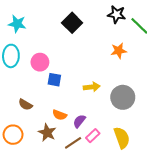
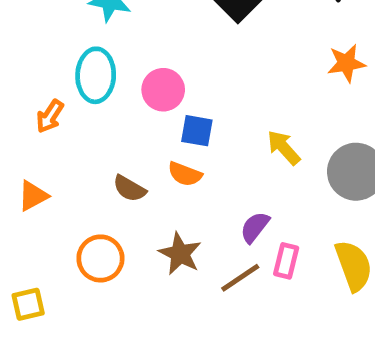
yellow arrow: (92, 87) -> (284, 148), turned -126
orange semicircle: (60, 115) -> (185, 174), moved
pink rectangle: (93, 136) -> (286, 261), turned -32

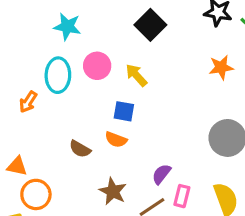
pink circle: (163, 90) -> (97, 66), moved
yellow arrow: (284, 148) -> (136, 75), moved
orange triangle: (33, 196) -> (17, 166), moved, turned 40
orange circle: (100, 258) -> (36, 194), moved

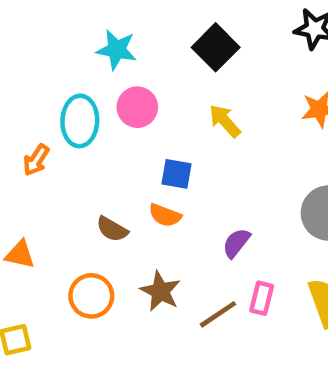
cyan star: (67, 27) -> (117, 50), moved
yellow arrow: (136, 75) -> (225, 121), moved
purple semicircle: (161, 174) -> (236, 243), moved
orange circle: (36, 194) -> (91, 296), moved

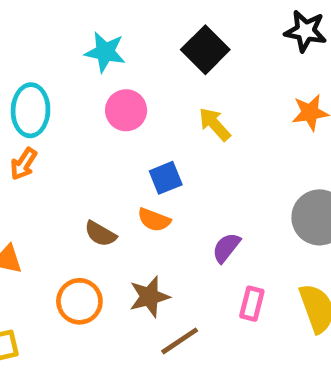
cyan ellipse: (80, 121) -> (31, 110), moved
blue square: (176, 174) -> (166, 178), turned -32
brown star: (160, 291) -> (149, 297), turned 30
brown line: (218, 314) -> (180, 341), moved

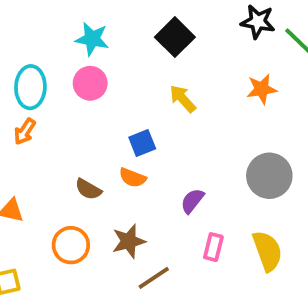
pink circle: (126, 110) -> (90, 83), moved

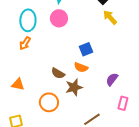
yellow arrow: (183, 99) -> (110, 17), moved
brown star: (129, 241) -> (74, 87), moved

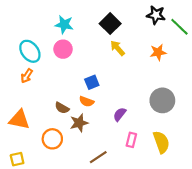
cyan ellipse: (28, 20) -> (30, 51), turned -40
orange triangle: (18, 84) -> (19, 120), size x1.5

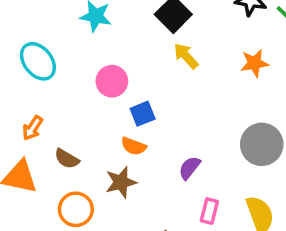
pink circle: (63, 49) -> (112, 81), moved
orange arrow: (27, 76) -> (33, 128), moved
brown semicircle: (62, 108) -> (67, 159), moved

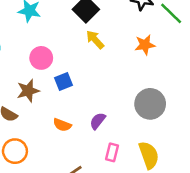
orange semicircle: (134, 146) -> (62, 125), moved
brown star: (121, 182) -> (28, 91), moved

